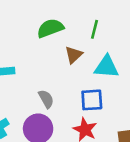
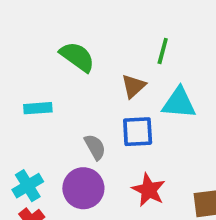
green semicircle: (50, 28) -> (77, 57), moved, turned 56
blue square: (92, 100) -> (138, 132), moved

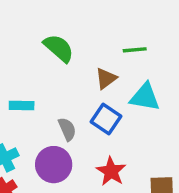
green line: (163, 51) -> (135, 50), turned 65
cyan rectangle: (38, 108) -> (22, 105), moved
blue square: (138, 132) -> (106, 119), turned 32

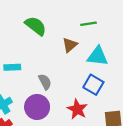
blue square: (106, 119) -> (93, 85), moved

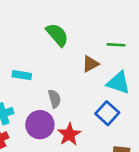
red star: (77, 109) -> (69, 134), moved

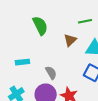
green semicircle: (57, 35) -> (40, 26), turned 30

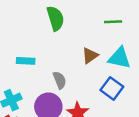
brown triangle: (70, 40) -> (90, 56), moved

